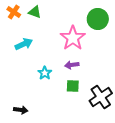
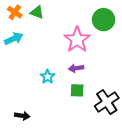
cyan arrow: (24, 44) -> (14, 39), moved

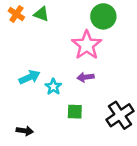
green circle: (104, 20) -> (103, 16), moved
cyan arrow: (14, 39) -> (30, 77), moved
green square: (77, 90) -> (75, 112), moved

